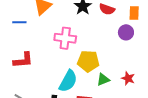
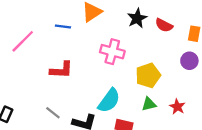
purple circle: (126, 32) -> (189, 61), moved
yellow pentagon: (88, 61) -> (148, 75), moved, turned -30

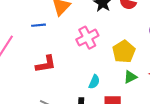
pink cross: (112, 52) -> (87, 38), turned -30
cyan semicircle: (109, 101) -> (94, 82), size x0.6

